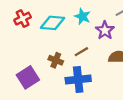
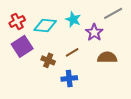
purple square: (28, 77) -> (22, 46), moved
blue cross: (78, 80) -> (69, 78), size x0.7

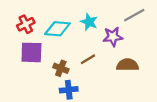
purple star: (94, 32) -> (113, 37), turned 30
purple square: (22, 46) -> (31, 52), turned 35
blue cross: (69, 78) -> (69, 90), moved

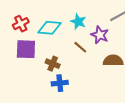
purple star: (113, 37) -> (100, 35), turned 30
brown line: (88, 59) -> (80, 47), moved, turned 72

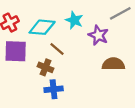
brown line: (80, 47) -> (57, 49), moved

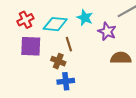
brown line: (57, 49) -> (69, 44), turned 32

